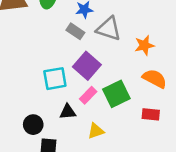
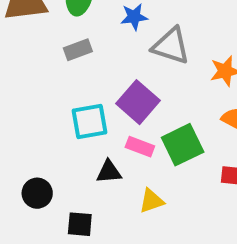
gray rectangle: (75, 31) -> (78, 50), moved, turned -54
pink rectangle: (88, 95) -> (140, 147), turned 66
black circle: (33, 125) -> (37, 193), moved

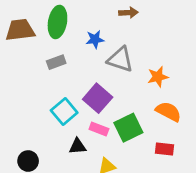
cyan square: (90, 121) -> (64, 112), turned -30

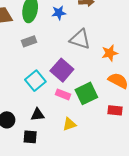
blue star: (95, 39) -> (59, 13), moved
black triangle: (78, 146) -> (38, 115), moved

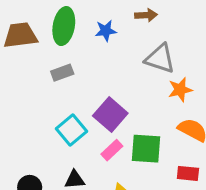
gray triangle: (80, 39) -> (160, 59), moved
green square: (86, 93) -> (146, 149), turned 30
pink rectangle: (63, 94) -> (112, 150), turned -64

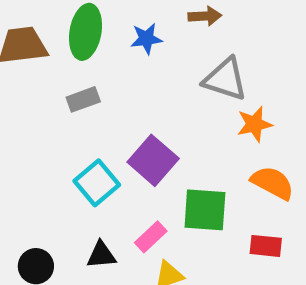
pink rectangle: (112, 150) -> (151, 237), moved

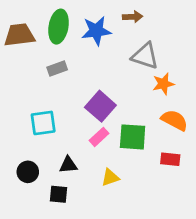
blue star: (146, 39) -> (96, 31), size x1.5
cyan square: (97, 183) -> (43, 123), moved, turned 32
pink rectangle: (151, 237) -> (99, 137), moved

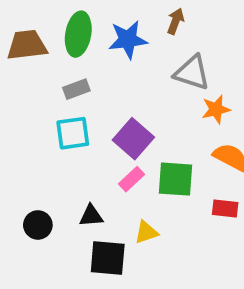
brown arrow: (133, 17) -> (176, 21), turned -66
cyan square: (43, 123) -> (73, 133), moved
black square: (59, 194) -> (108, 258), moved, size x1.5

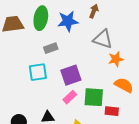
gray rectangle: (76, 89) -> (51, 48), moved
purple square: (133, 139) -> (71, 75), turned 30
red rectangle: (225, 208) -> (112, 111), moved

